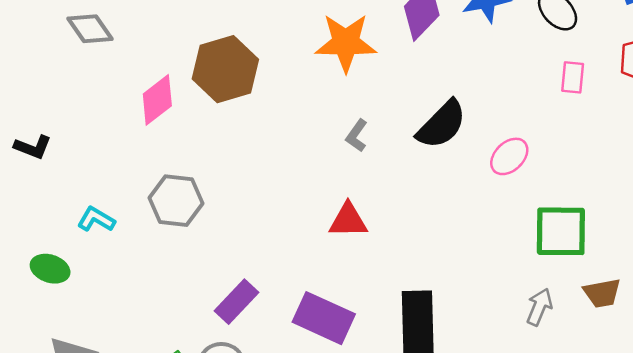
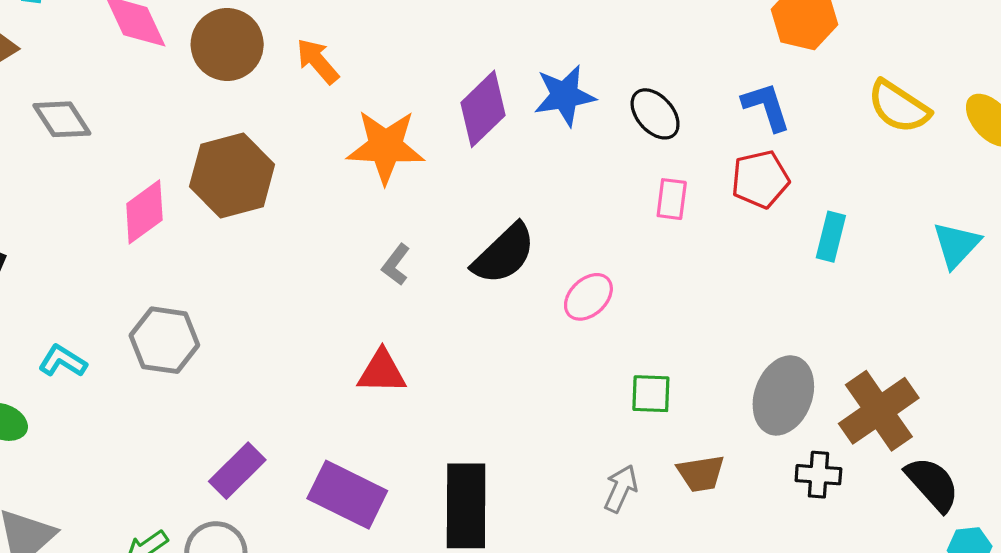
green square: (561, 231) -> (651, 394), size x0.6

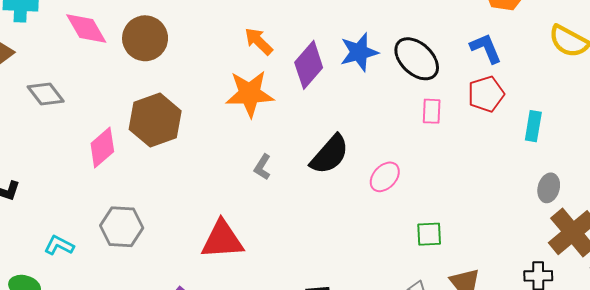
orange arrow: (318, 61) -> (259, 41), moved
black ellipse: (655, 114) -> (417, 59), size x1.4
red triangle: (382, 372) -> (222, 240), moved, size x1.4
gray ellipse: (783, 395) -> (549, 188), moved, size x0.6

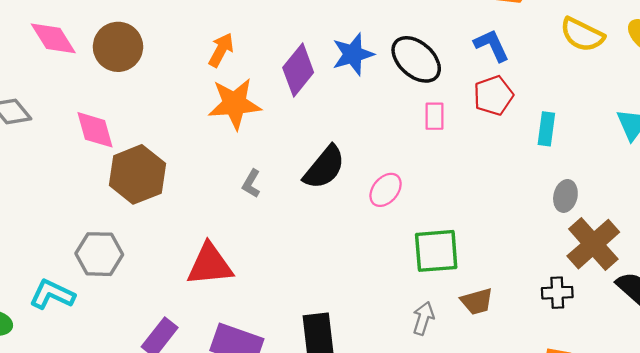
orange arrow: (259, 41) -> (221, 50), moved, turned 76
brown hexagon: (155, 120) -> (137, 174), moved
pink diamond: (102, 148) -> (95, 130), moved, turned -63
green square: (429, 234) -> (436, 251), size x1.6
cyan L-shape: (59, 245) -> (52, 294), moved, size x1.4

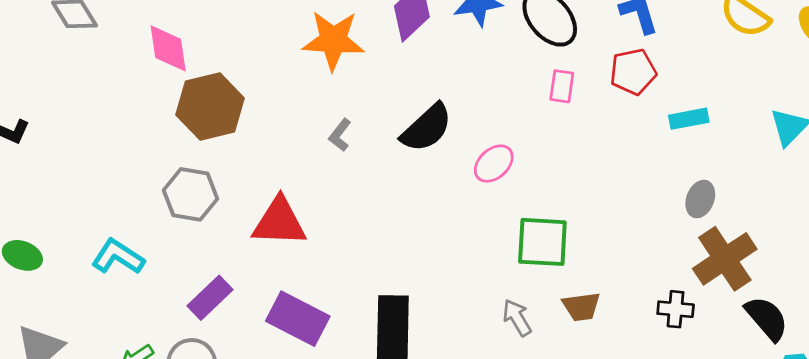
cyan rectangle: (546, 129) -> (689, 119), turned 64
gray hexagon: (99, 254) -> (190, 194), moved
cyan L-shape: (52, 294) -> (118, 257), moved
gray arrow: (423, 318) -> (517, 318), turned -56

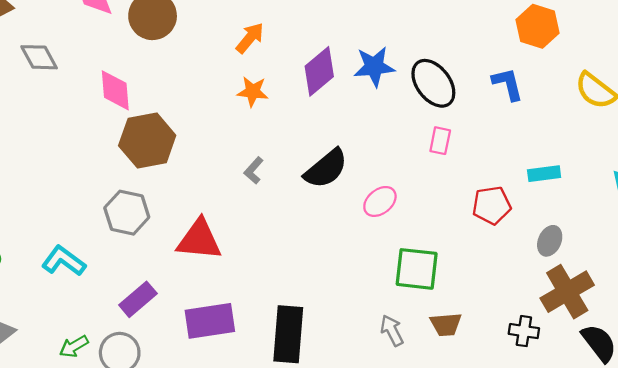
orange star: (333, 40) -> (253, 92), size x0.6
red pentagon: (633, 72) -> (492, 205), moved
purple rectangle: (298, 319) -> (210, 321), turned -39

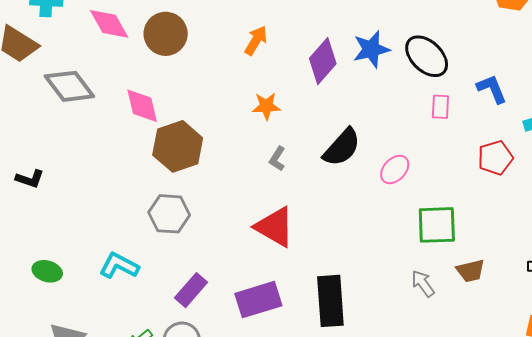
gray diamond: (39, 57) -> (69, 86), size x1.4
blue L-shape: (508, 84) -> (492, 89), moved
orange star: (253, 92) -> (266, 106), moved
red triangle: (199, 240) -> (275, 227), moved, turned 33

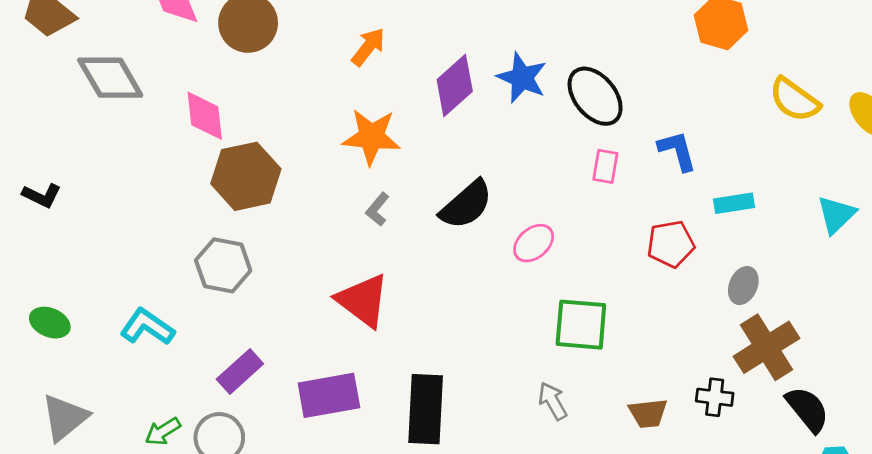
blue star: (371, 49) -> (522, 78), turned 30
orange star: (266, 106) -> (371, 137), size x1.5
brown trapezoid: (470, 271) -> (648, 413), moved

